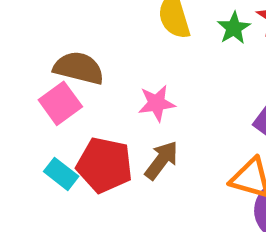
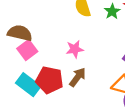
brown semicircle: (79, 68) -> (20, 33), moved
cyan rectangle: (61, 174) -> (28, 85), size x1.5

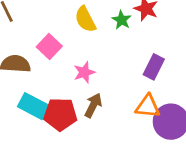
pink square: (27, 50) -> (49, 47), moved
cyan rectangle: (28, 85) -> (33, 106), moved

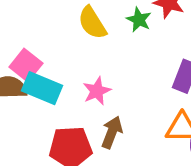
pink square: (49, 47) -> (26, 65), moved
cyan rectangle: (33, 106) -> (42, 88), moved

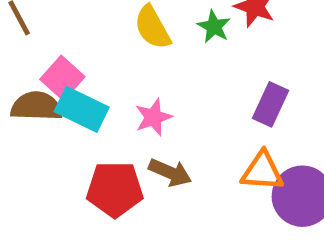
brown arrow: (112, 132) -> (170, 172), turned 88

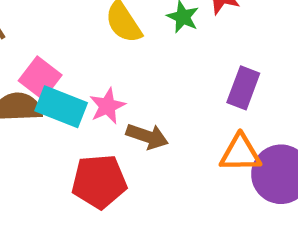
pink star: (153, 117) -> (107, 106), moved
brown arrow: (170, 172) -> (147, 136), moved

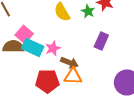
purple rectangle: (243, 88) -> (101, 41), moved
orange triangle: (240, 153) -> (73, 76), moved

